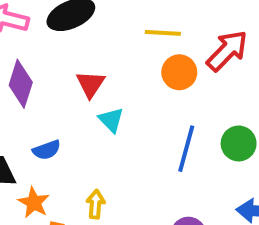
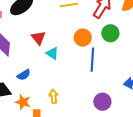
orange circle: (179, 72) -> (83, 38), moved
green circle: (239, 143) -> (110, 33), moved

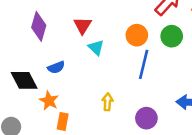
yellow arrow: (53, 96) -> (108, 102), moved

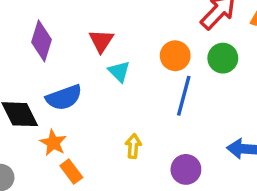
blue semicircle: (56, 67) -> (64, 97), size x1.5
orange rectangle: (63, 121) -> (71, 172), turned -49

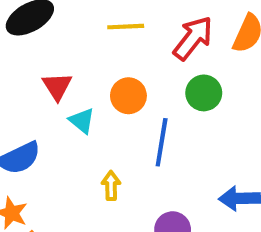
orange circle: (175, 56) -> (128, 96), moved
yellow arrow: (133, 146) -> (111, 186), moved

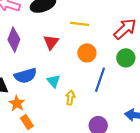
yellow line: (126, 27) -> (80, 24), moved
cyan triangle: (82, 121) -> (54, 81), moved

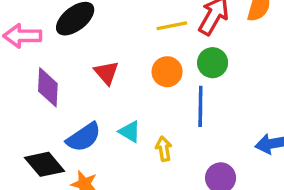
yellow line: (80, 24) -> (172, 26), moved
green circle: (126, 58) -> (213, 63), moved

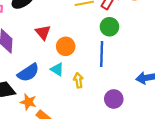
orange circle: (167, 72) -> (66, 46), moved

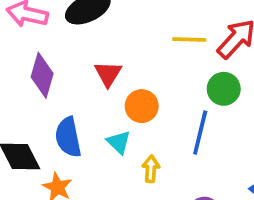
blue semicircle: (28, 73) -> (68, 137), turned 100

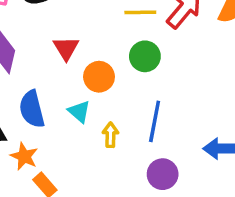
green circle: (224, 89) -> (145, 56), moved
blue line: (200, 132) -> (155, 121), moved

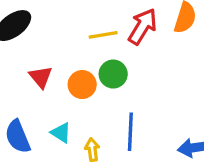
orange circle: (99, 77) -> (82, 85), moved

